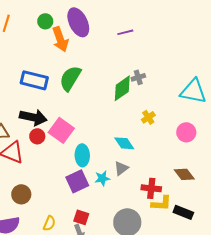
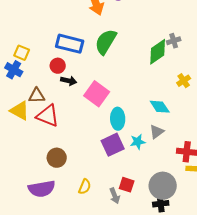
black arrow: (33, 117) -> (69, 81), size x0.6
red circle: (37, 136) -> (58, 66), moved
red square: (81, 217) -> (127, 185), moved

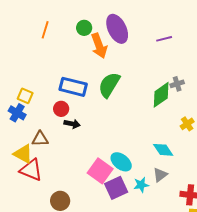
pink square: (97, 94) -> (100, 171), moved
red triangle: (48, 116) -> (31, 170), moved
cyan ellipse: (118, 119) -> (121, 162), turned -50

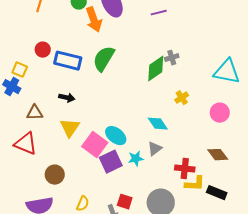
red circle: (61, 109) -> (43, 50), moved
yellow triangle: (23, 154) -> (70, 128), moved, turned 35

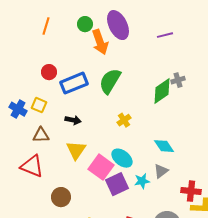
blue rectangle: (68, 61) -> (74, 83), turned -36
yellow square: (20, 70) -> (39, 105), moved
yellow cross: (182, 98) -> (124, 120), moved

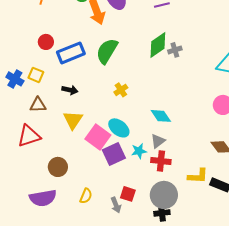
green diamond: (162, 91) -> (158, 45), moved
red triangle: (32, 166) -> (29, 136), turned -40
red cross: (191, 191) -> (161, 161), moved

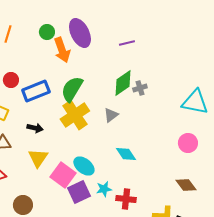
yellow cross: (121, 90) -> (75, 115), moved, size x2.0
gray triangle: (158, 141) -> (111, 115), moved

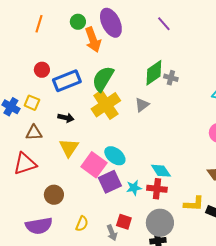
purple line: (127, 43) -> (164, 24), moved, turned 63
gray cross: (140, 88) -> (171, 78), turned 32
cyan diamond: (126, 154) -> (161, 171), moved
cyan star: (104, 189) -> (134, 188), moved

